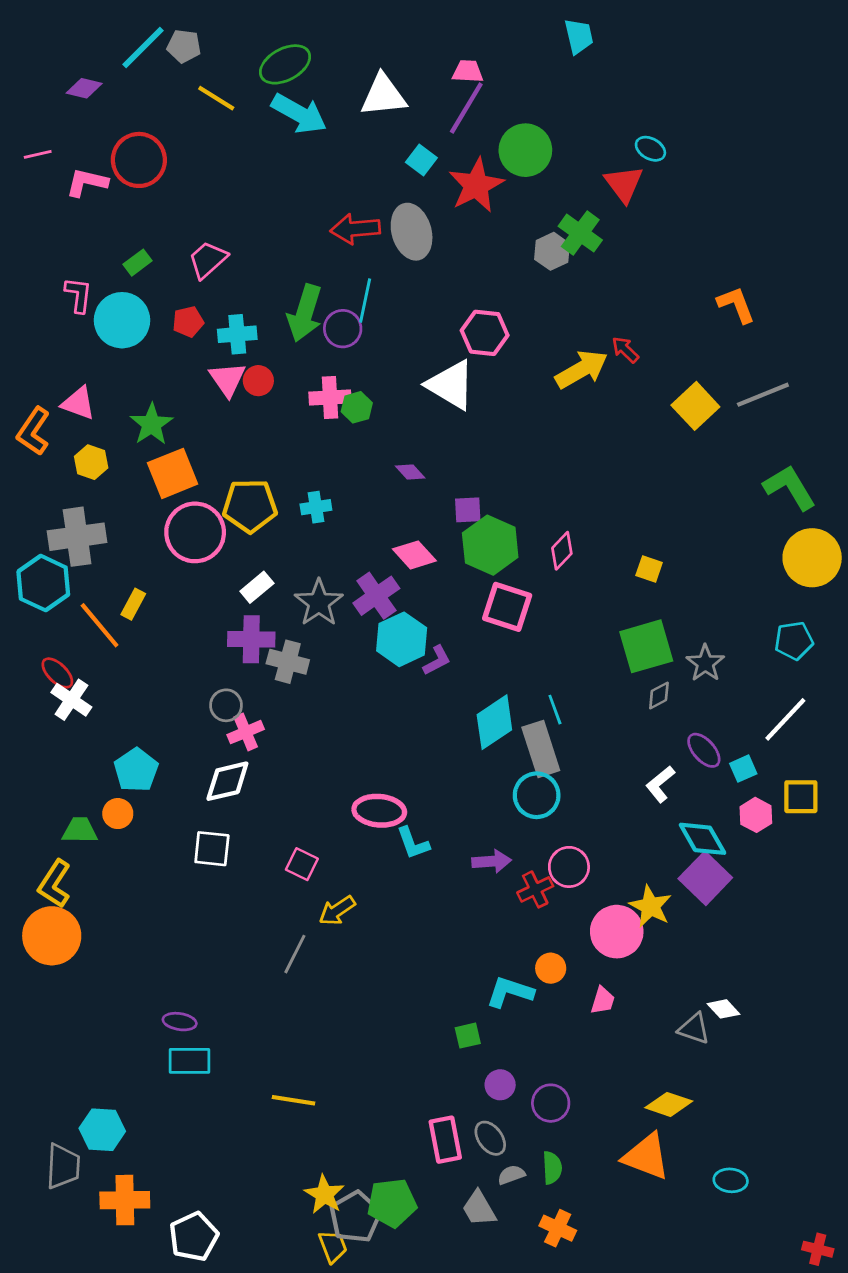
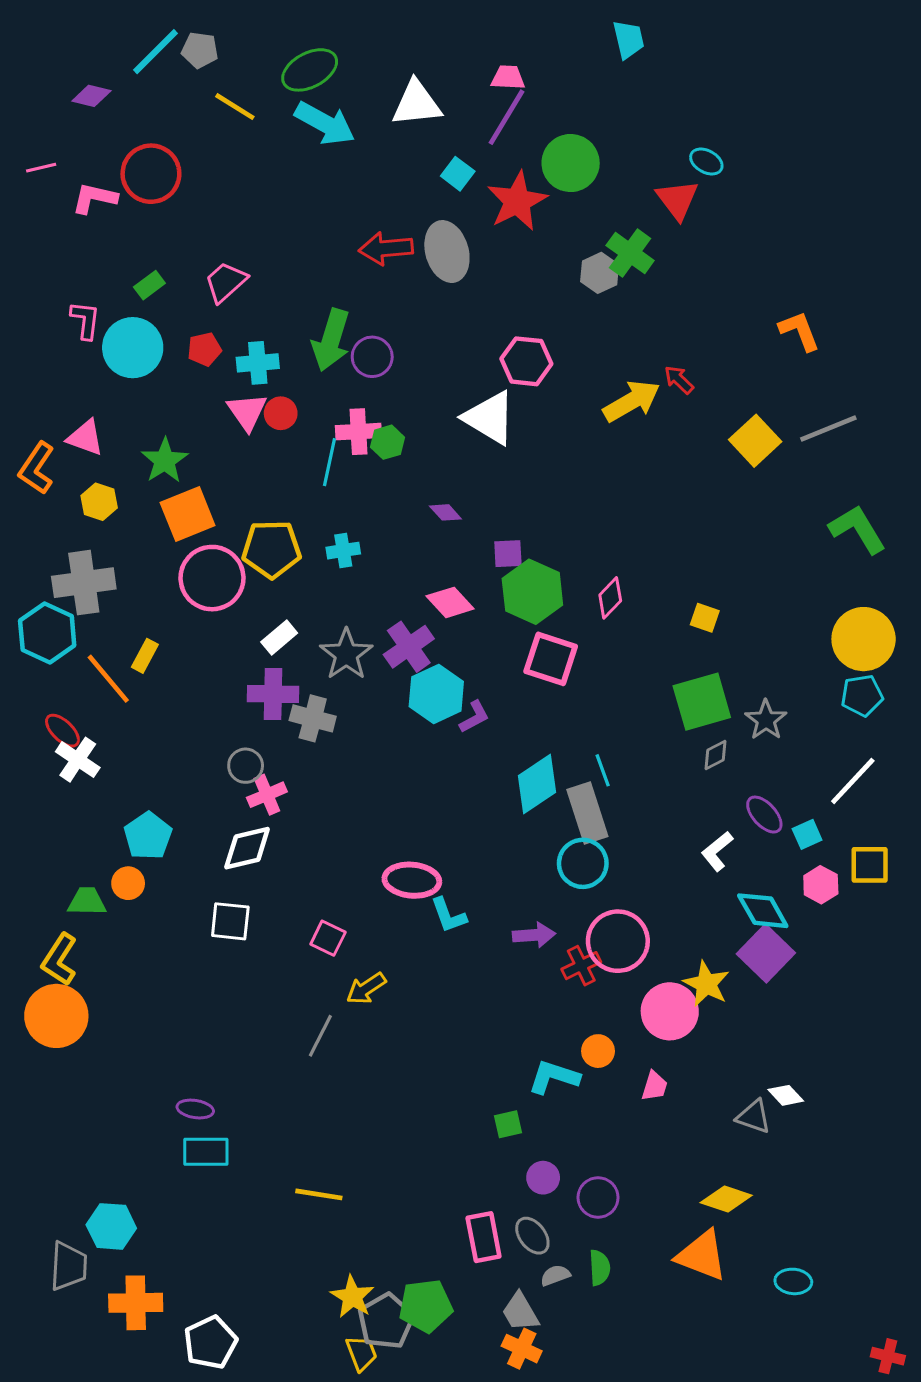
cyan line: (365, 301) -> (329, 462), moved
yellow circle: (812, 558) -> (864, 639), moved
pink circle: (569, 867) -> (618, 941), size x1.4
orange cross: (558, 1228) -> (522, 1349), moved

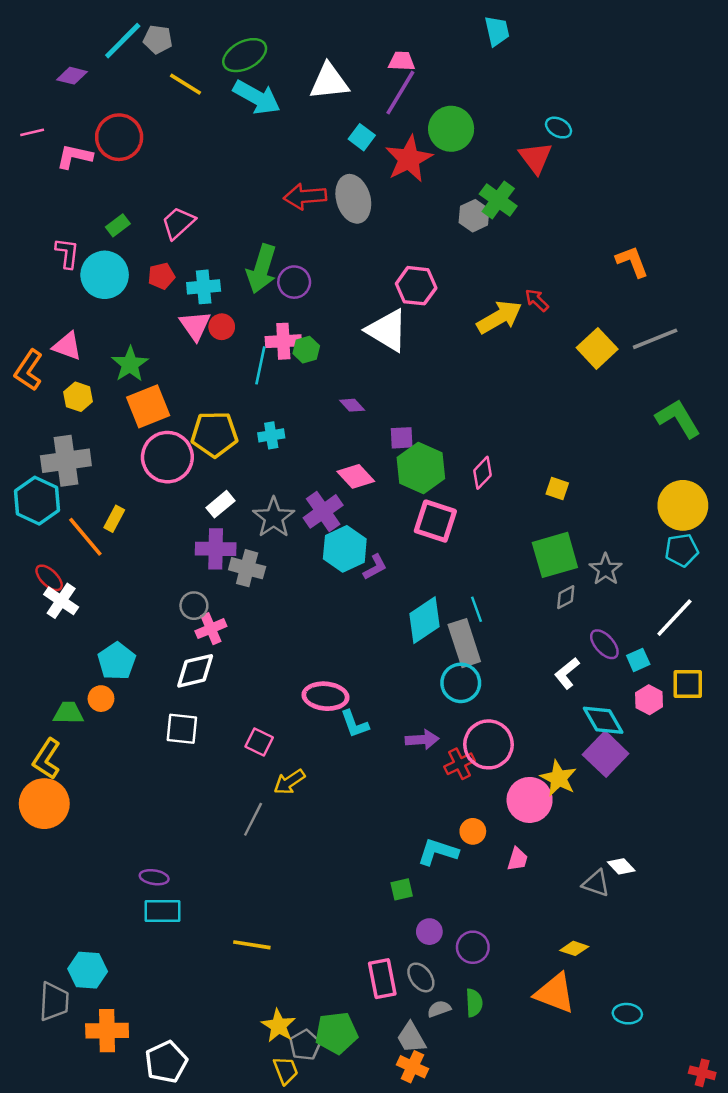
yellow diamond: (726, 1199) -> (574, 948), size x0.7
gray pentagon: (386, 1321) -> (305, 1045), size x0.7

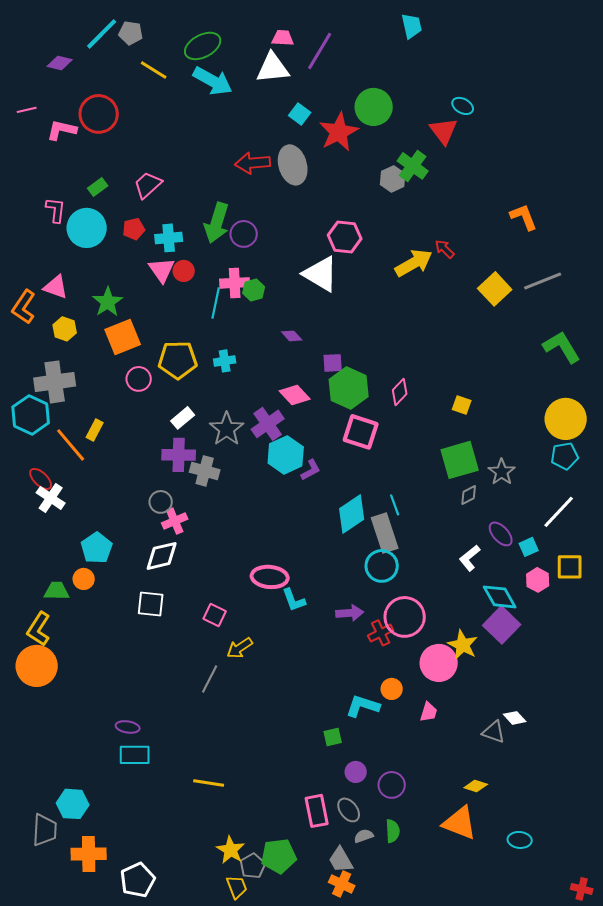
pink trapezoid: (402, 61) -> (283, 38), moved
purple line: (400, 93) -> (320, 51), moved
pink circle: (167, 457) -> (139, 379), size x0.6

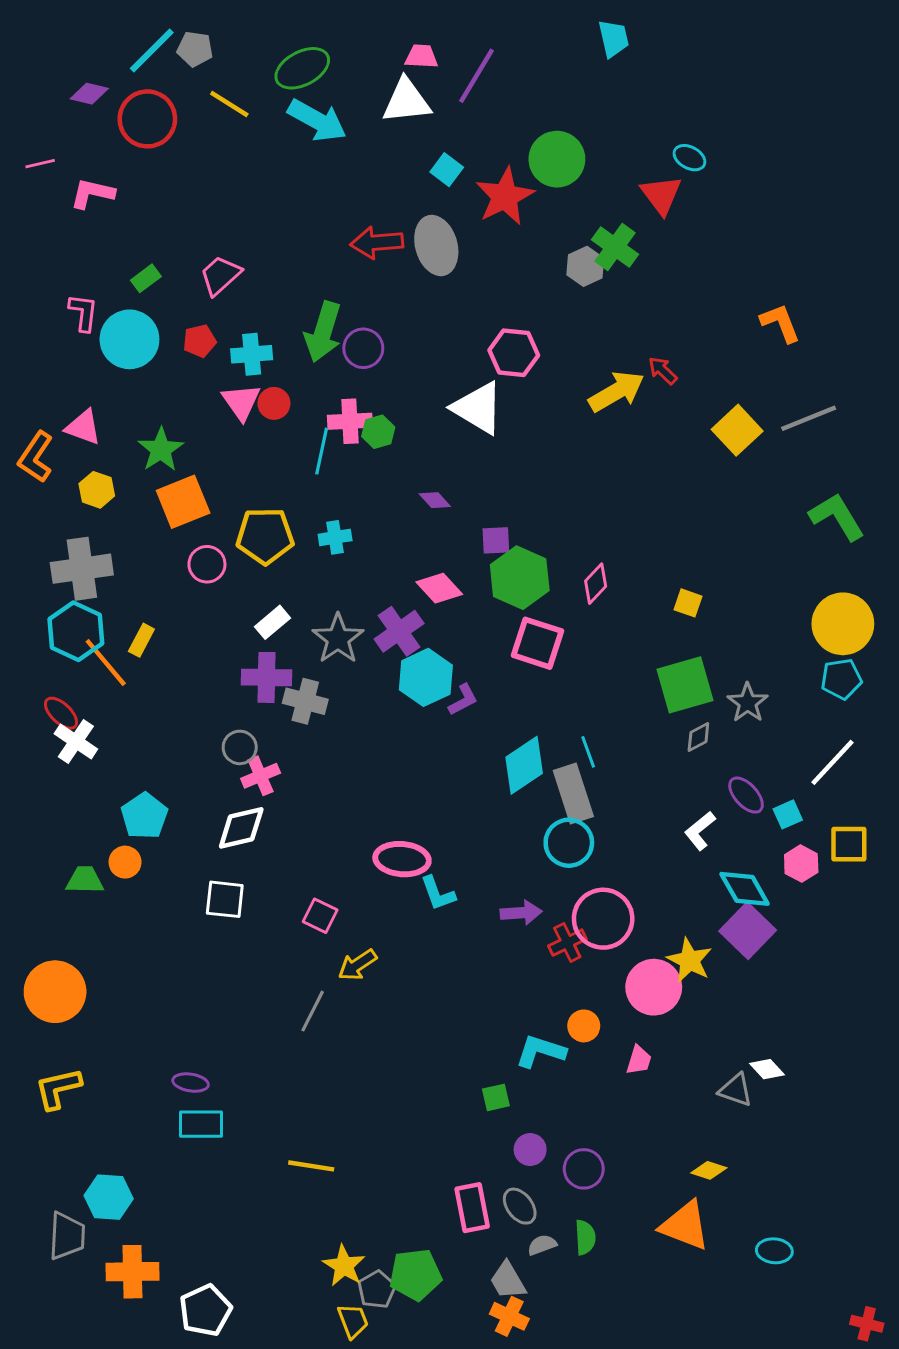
red circle: (99, 114) -> (147, 119), moved
cyan hexagon: (31, 415) -> (76, 631), moved
yellow L-shape: (39, 629) -> (58, 1088), moved, turned 44

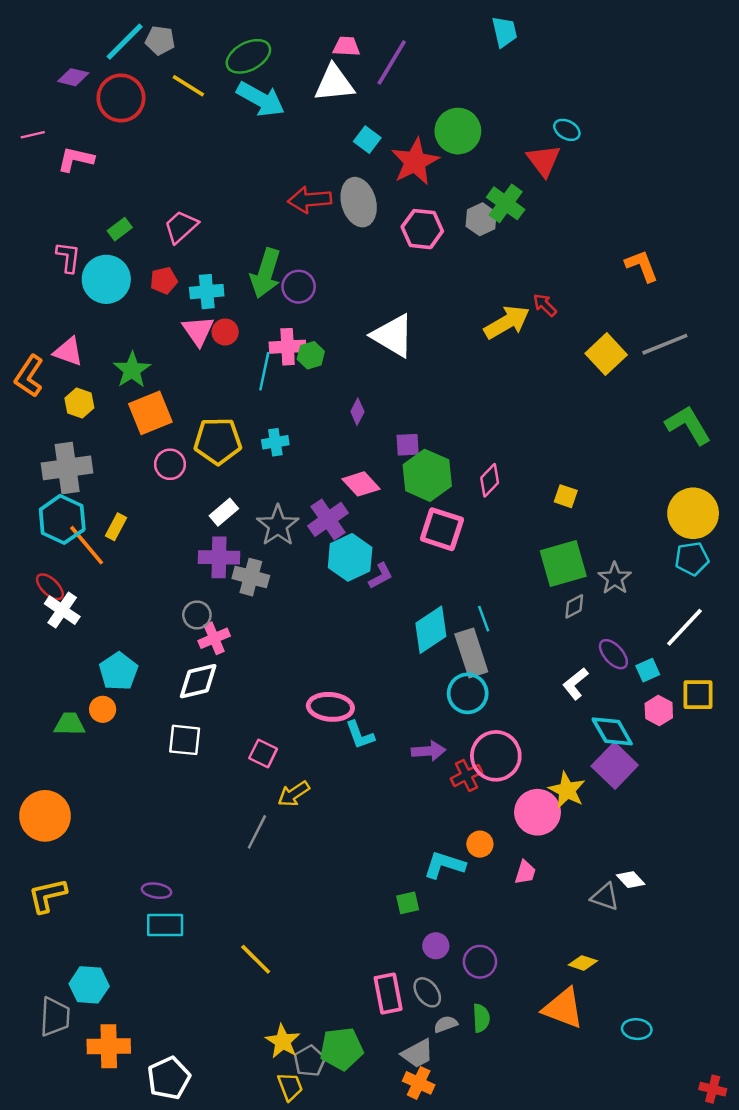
pink hexagon: (514, 353) -> (422, 229), moved
purple diamond: (435, 500) -> (357, 412), turned 70
yellow line: (311, 1166) -> (256, 959), turned 36
gray trapezoid: (508, 1281) -> (417, 1054), turned -88

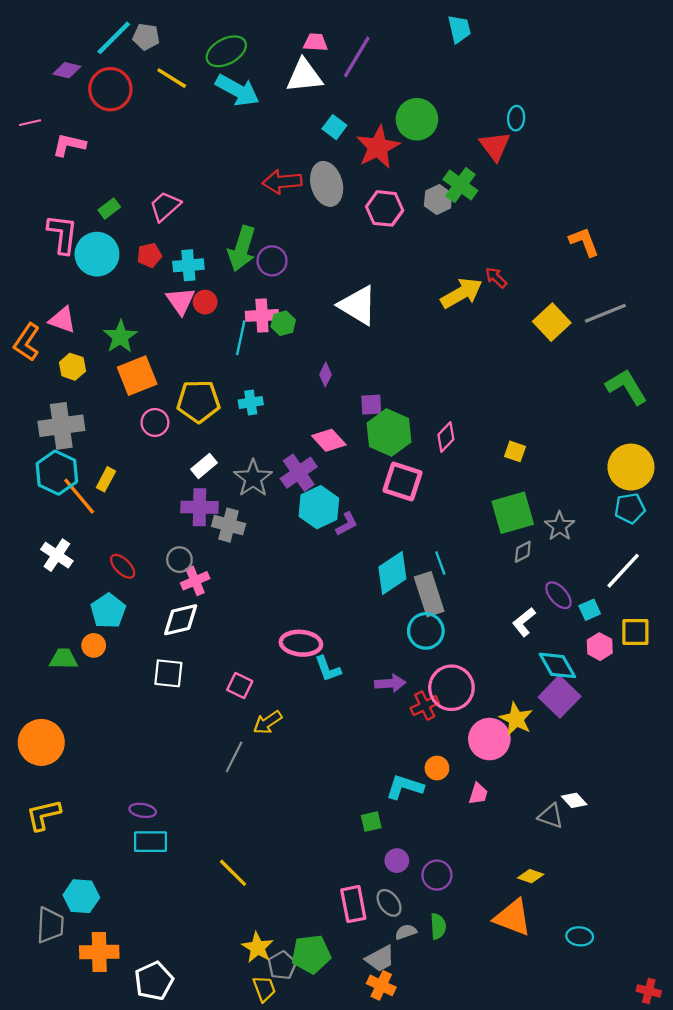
cyan ellipse: (567, 130) -> (516, 118), turned 65
pink L-shape: (68, 257) -> (62, 234), size x1.4
red ellipse: (50, 587) -> (123, 566), moved

